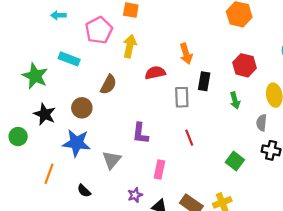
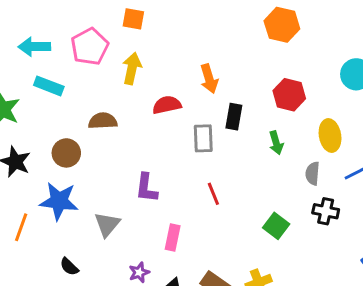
cyan arrow: (58, 15) -> (34, 47), moved, size x1.5
brown semicircle: (108, 84) -> (103, 121), turned -120
orange line: (49, 174) -> (21, 227), moved

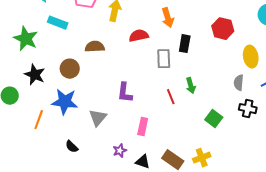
green arrow: (276, 143) -> (191, 86), moved

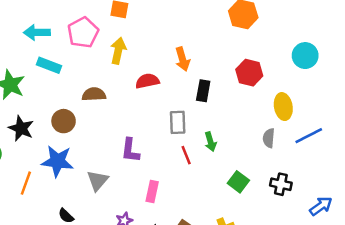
gray rectangle: (164, 59) -> (178, 122), moved
black cross: (248, 109) -> (281, 184), moved

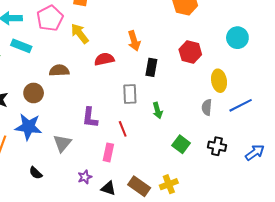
yellow arrow: (118, 51) -> (80, 34), turned -50
red line: (186, 155) -> (123, 129), moved
blue arrow: (321, 206) -> (255, 152), moved

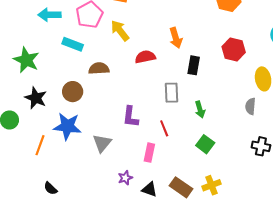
cyan rectangle: (21, 46) -> (73, 44), moved
green square: (181, 144) -> (205, 144), moved
black semicircle: (36, 173) -> (51, 188), moved

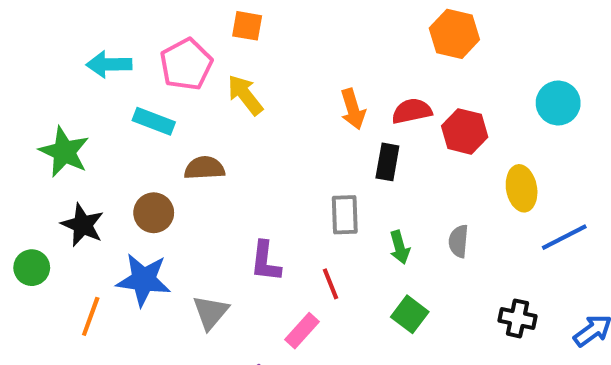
red semicircle: (145, 57) -> (412, 111), moved
gray semicircle: (250, 106) -> (459, 241), moved
pink rectangle: (149, 153) -> (302, 331), turned 30

